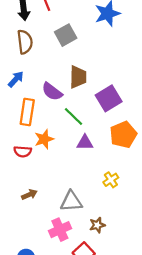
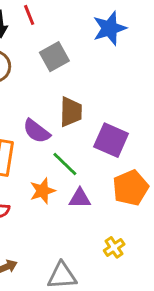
purple square: (109, 98) -> (111, 140), turned -35
orange star: (44, 139) -> (43, 191), moved

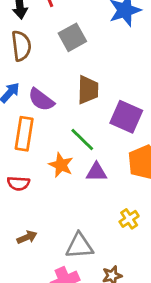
purple semicircle: (37, 131) -> (41, 100), moved
orange star: (43, 191) -> (61, 165), turned -30

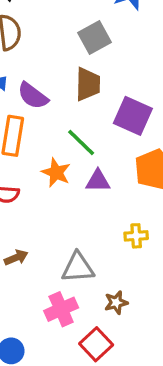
gray square: (72, 37) -> (94, 37), moved
yellow cross: (129, 219) -> (136, 236), turned 30

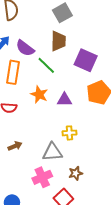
green line: (81, 142) -> (46, 65), moved
yellow cross: (136, 236) -> (69, 133), moved

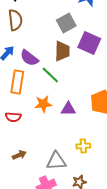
purple square: (86, 60) -> (89, 43), moved
orange star: (39, 95) -> (43, 104), turned -30
yellow cross: (69, 133) -> (83, 146), moved

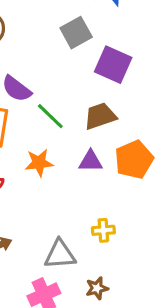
brown trapezoid: (62, 51) -> (100, 116), moved, turned -110
purple triangle: (68, 109) -> (91, 161), moved

